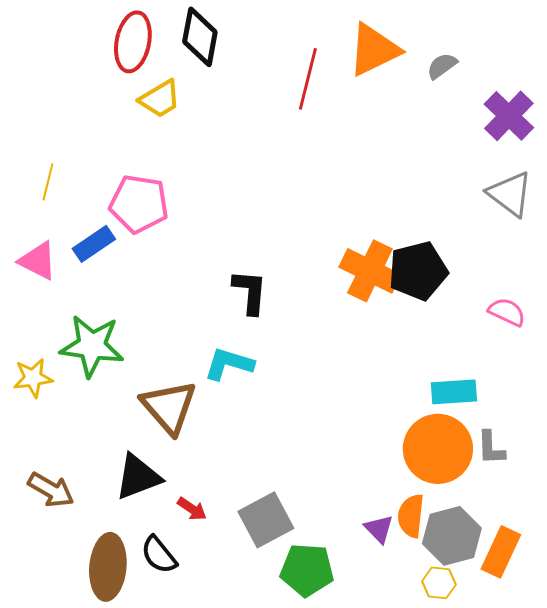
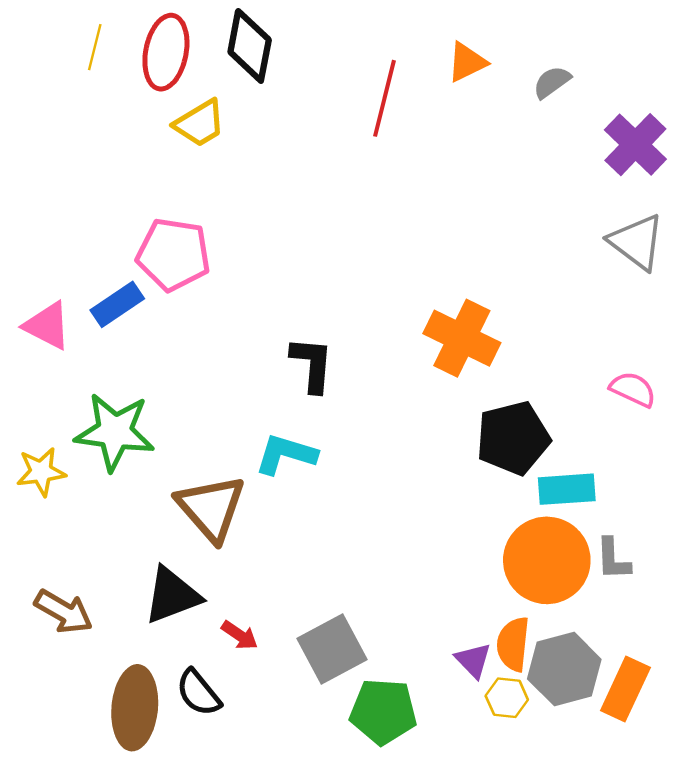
orange triangle: (374, 50) -> (467, 62), size x0.6
yellow line: (48, 182) -> (95, 47), moved
black pentagon: (418, 271) -> (513, 438), moved
yellow hexagon: (439, 583) -> (507, 698), moved

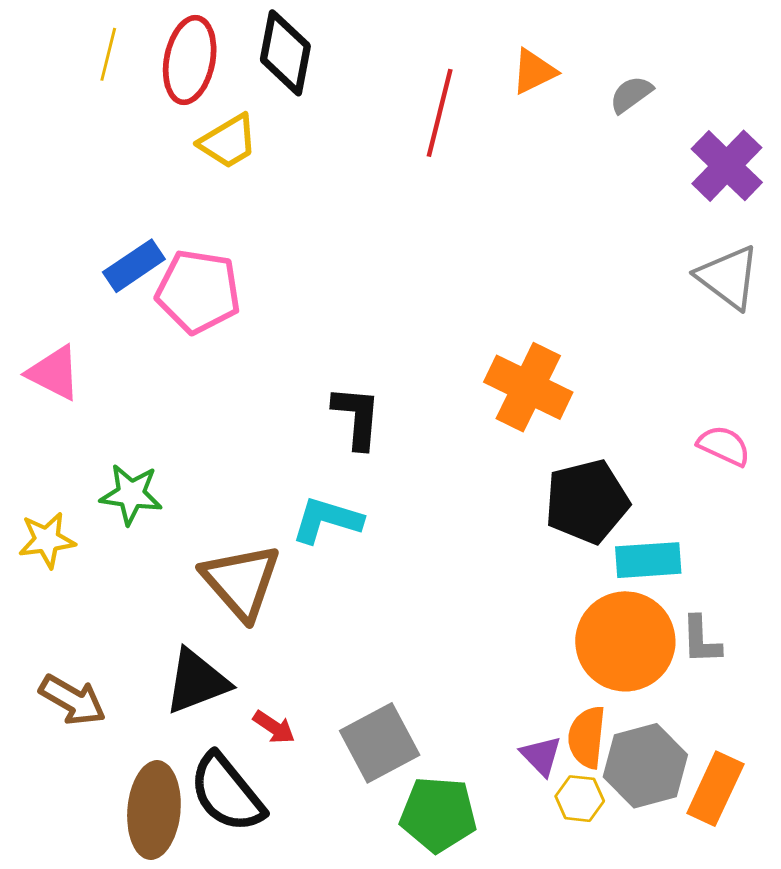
blue rectangle: (117, 304) -> (134, 266), moved
green star: (115, 432) -> (131, 494), size x0.7
black semicircle: (198, 693) -> (227, 793), size x1.5

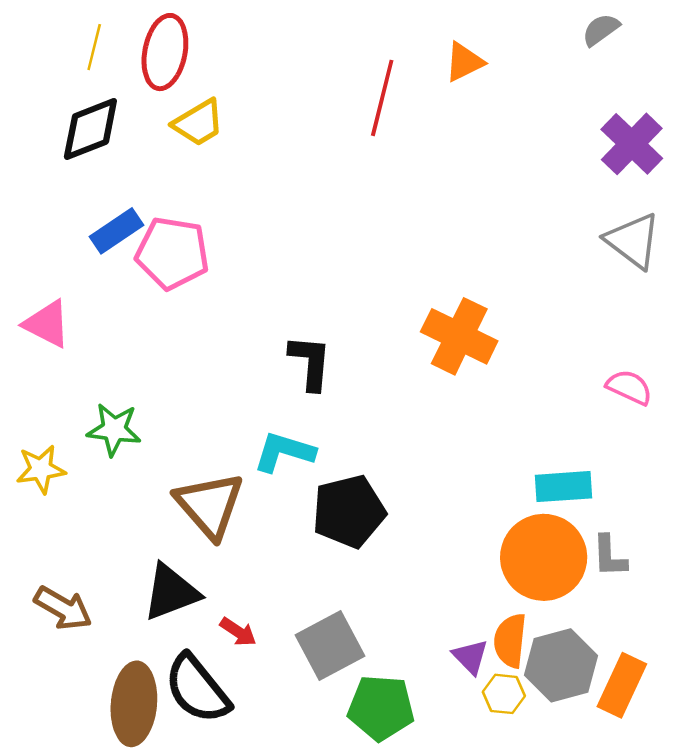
black diamond: (285, 53) -> (90, 129), moved, turned 58
gray semicircle: (631, 94) -> (601, 30), moved
black pentagon: (587, 501) -> (349, 511), moved

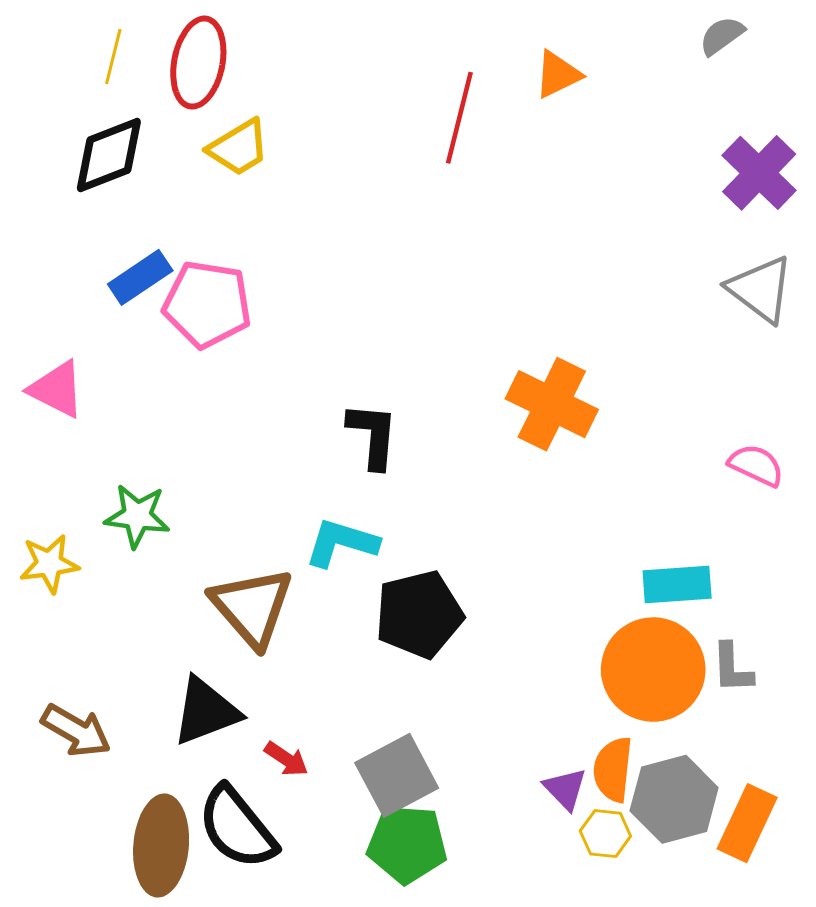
green pentagon: (381, 708) -> (407, 844), moved

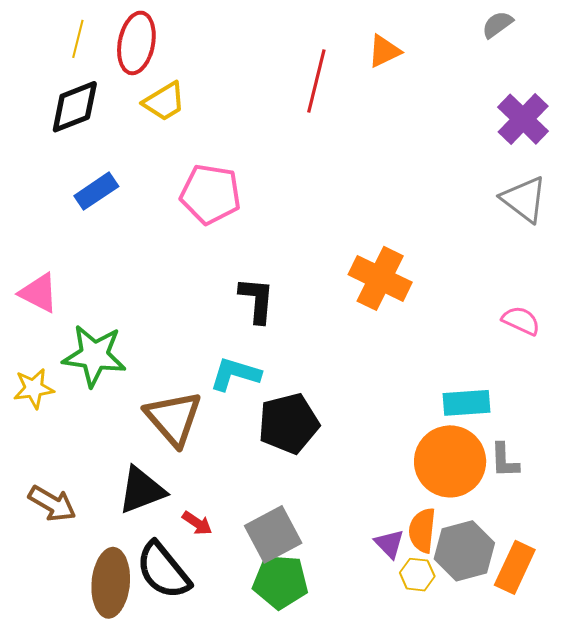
pink pentagon: (207, 304) -> (210, 194), moved
pink triangle: (57, 389) -> (39, 293), moved
green star: (137, 516) -> (94, 356), size x1.4

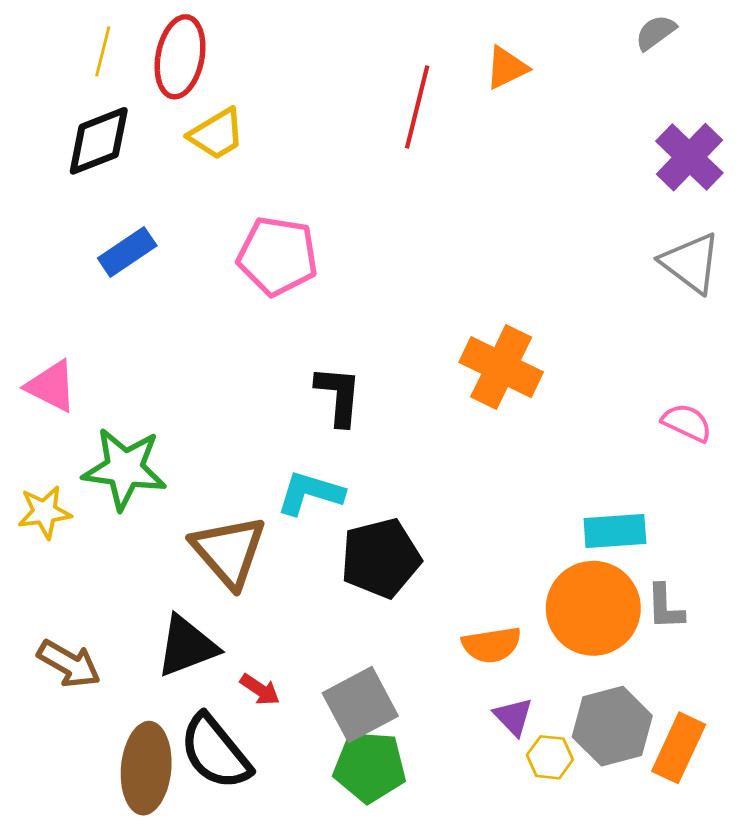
orange semicircle: (422, 530) -> (492, 645), moved, turned -105

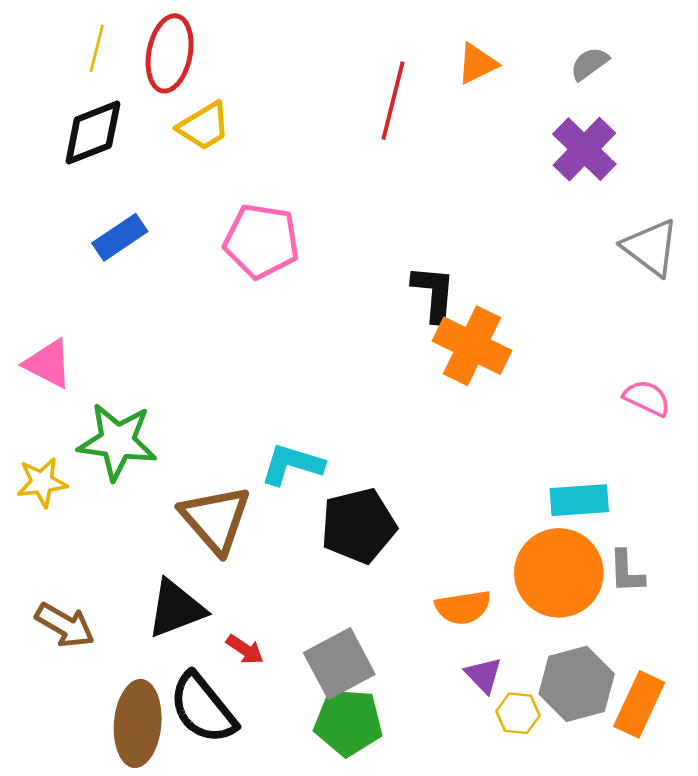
gray semicircle: (656, 32) -> (589, 64), moved
purple cross: (689, 157) -> (584, 149), moved
black L-shape: (339, 396) -> (434, 293), moved

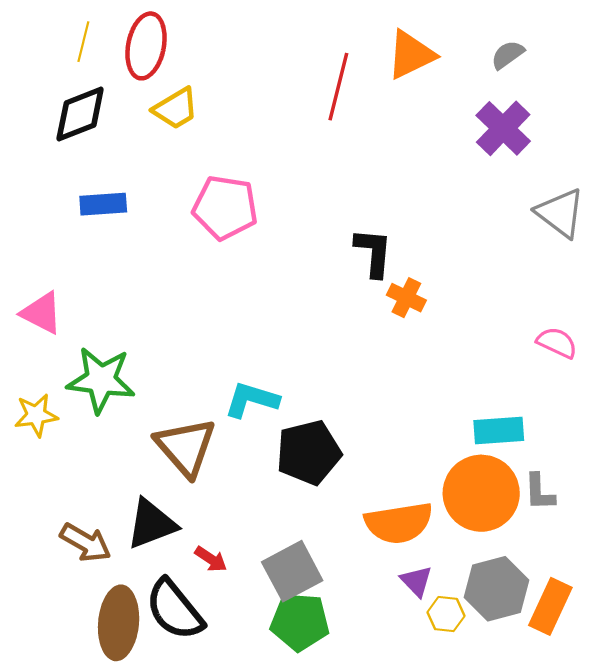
orange triangle: (477, 64) -> (411, 55), size x1.4
blue rectangle: (120, 237) -> (103, 204), turned 30
orange cross: (472, 346) -> (406, 298), size x0.6
orange semicircle: (463, 607) -> (399, 523), size x1.4
brown arrow: (65, 625) -> (86, 543), moved

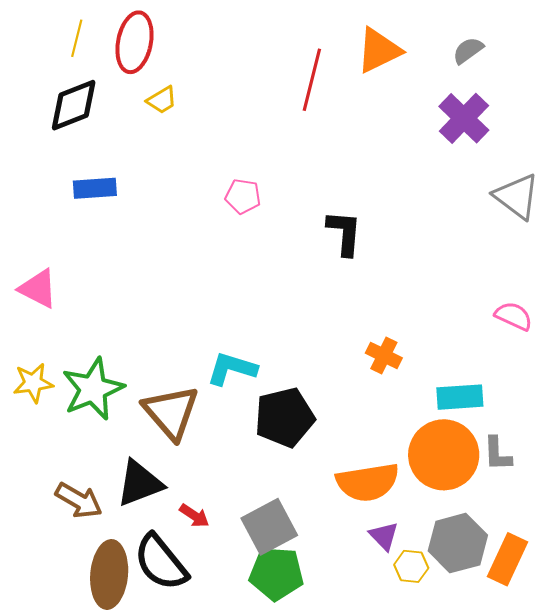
yellow trapezoid: (176, 109) -> (162, 100), size x0.7
pink pentagon: (225, 207) -> (243, 196), moved, size x0.6
orange cross: (406, 298) -> (384, 356), moved
green star: (101, 380) -> (93, 389), moved, turned -30

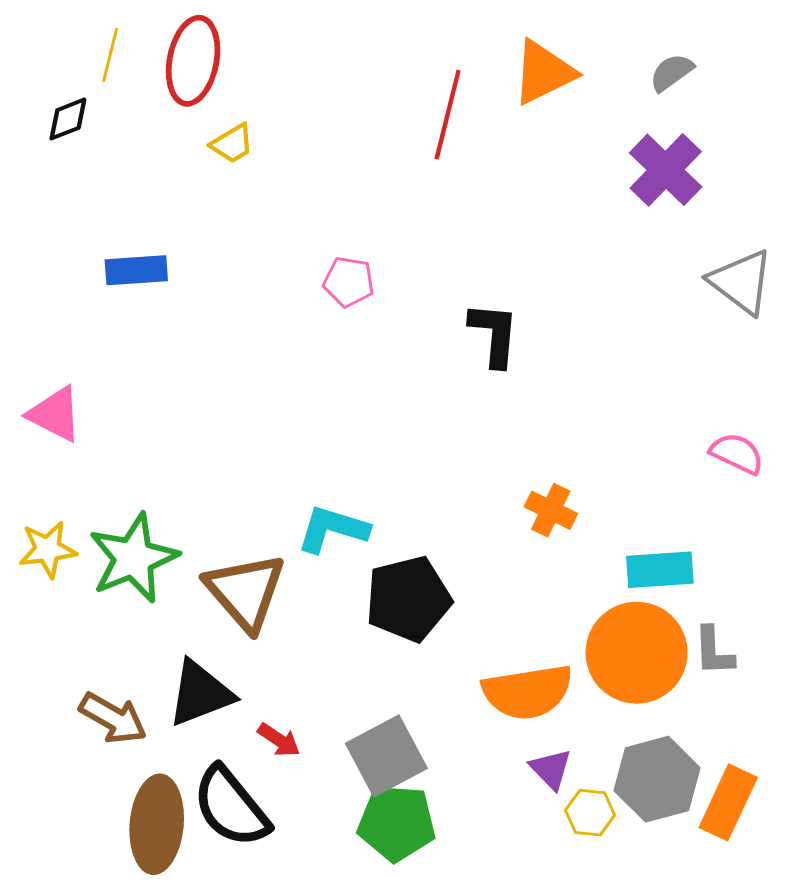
black diamond: (74, 105) -> (68, 119), moved, size x0.6

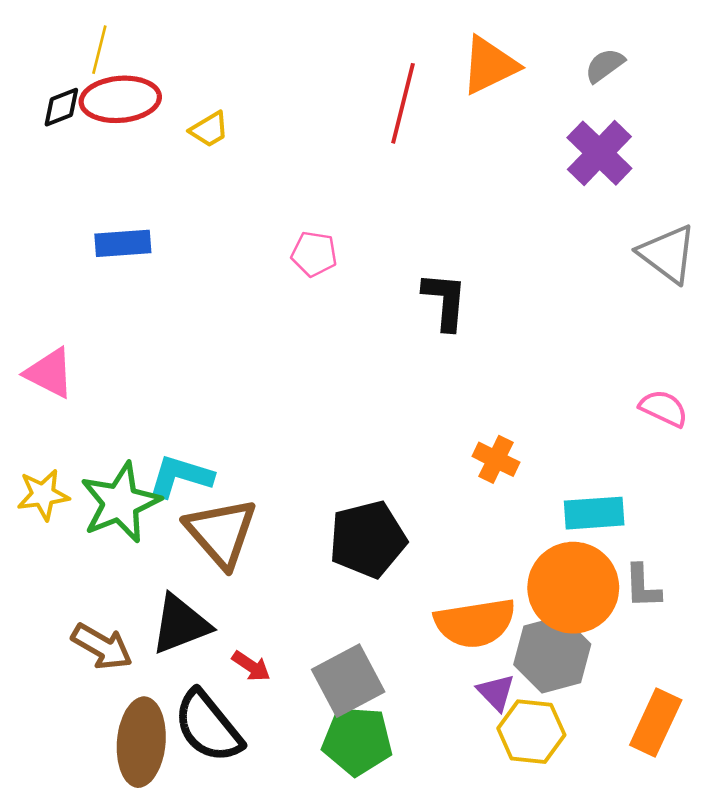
red ellipse: (193, 61) -> (120, 99), moved, turned 74
cyan L-shape: (333, 529) -> (180, 476), moved
gray hexagon: (657, 779) -> (552, 654), moved
yellow hexagon: (590, 813) -> (531, 732), size x1.5

